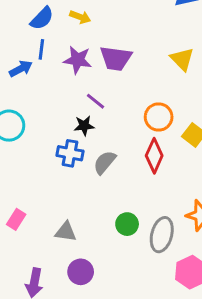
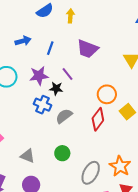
yellow arrow: (80, 17) -> (70, 16), turned -120
blue line: (41, 49) -> (50, 48), moved
purple star: (78, 60) -> (39, 76), moved, turned -30
green circle: (127, 224) -> (62, 153), moved

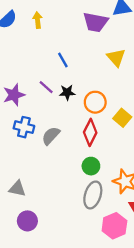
blue line: (50, 48) -> (63, 60), moved, turned -40
purple trapezoid: (88, 49) -> (96, 22), moved
black star: (56, 89) -> (67, 92), moved
green circle: (62, 153) -> (91, 166), moved

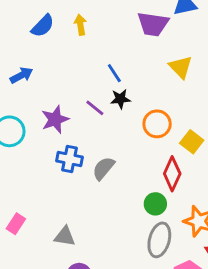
black star: (67, 92) -> (120, 99), moved
red diamond: (90, 132) -> (172, 174), moved

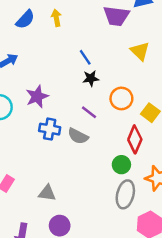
purple line: (95, 108) -> (89, 112), moved
gray semicircle: (104, 168) -> (78, 136), turned -102

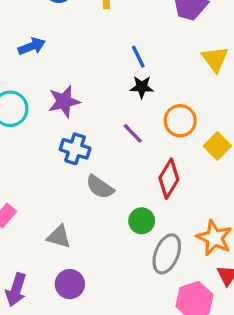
gray semicircle: (78, 136) -> (100, 187), moved
red diamond: (135, 139) -> (169, 179), moved
green circle: (121, 165) -> (142, 221), moved

